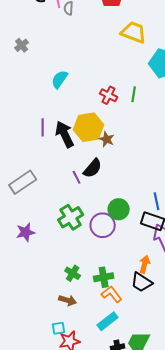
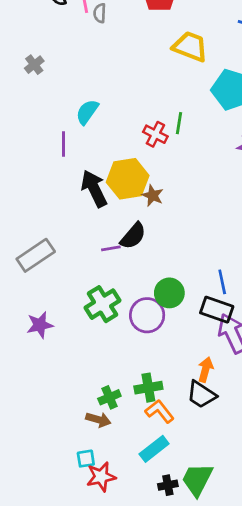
green line: (134, 94) -> (179, 123), moved
purple line: (43, 127) -> (64, 144), moved
purple line: (77, 177) -> (111, 248), turned -72
green cross: (73, 273) -> (109, 397), moved, turned 35

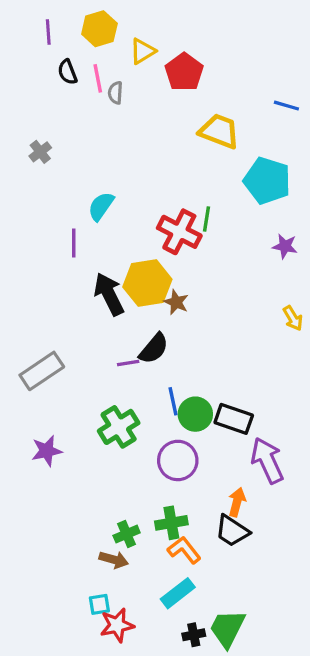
red cross: (155, 134) -> (179, 232), size x1.5
blue line: (222, 282) -> (173, 401), moved
black rectangle: (217, 310) -> (234, 419), moved
purple circle: (147, 315) -> (178, 460), moved

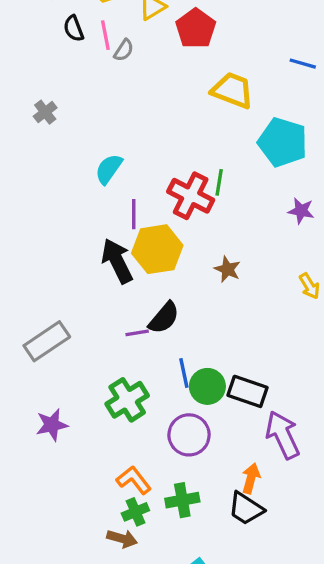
gray semicircle: (115, 93) -> (124, 50), turned -150
purple line: (74, 243) -> (134, 214), moved
brown star: (176, 302) -> (227, 269), moved
orange L-shape: (184, 550) -> (134, 480), moved

